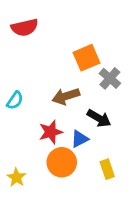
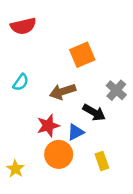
gray cross: (110, 78) -> (116, 90), moved
cyan semicircle: (15, 100) -> (21, 82), moved

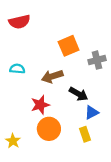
cyan semicircle: (21, 82) -> (17, 69), turned -120
gray cross: (116, 90) -> (97, 60), moved, turned 35
blue triangle: (76, 132) -> (92, 112), moved

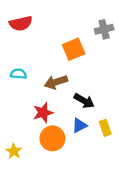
gray cross: (97, 60) -> (104, 29), moved
blue triangle: (92, 112) -> (79, 125), moved
yellow rectangle: (85, 134) -> (105, 128), moved

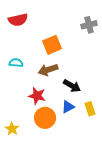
orange square: (74, 49) -> (52, 45), moved
red star: (43, 113) -> (37, 96), turned 30

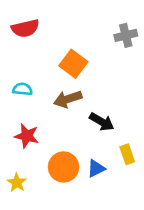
orange square: (52, 45) -> (73, 64), turned -30
red star: (37, 96) -> (27, 136), moved
blue triangle: (68, 107) -> (96, 168), moved

